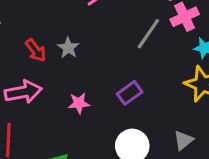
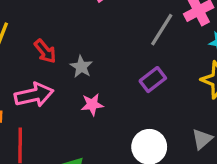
gray star: (68, 48) -> (81, 67), moved
purple rectangle: (130, 93) -> (153, 80), moved

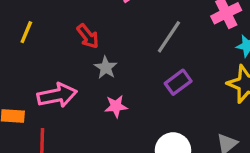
gray line: (162, 30) -> (169, 37), moved
red arrow: (45, 51) -> (88, 36), moved

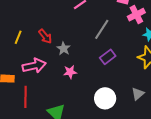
yellow line: (26, 32) -> (18, 37), moved
red arrow: (88, 36) -> (45, 36), moved

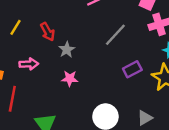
purple rectangle: (108, 57) -> (132, 69), moved
pink arrow: (34, 66) -> (29, 64), size x0.7

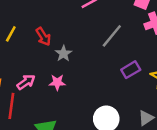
pink arrow: (29, 64) -> (26, 82), moved, turned -30
pink star: (70, 78) -> (57, 82), moved

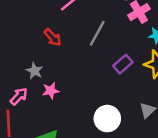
red arrow: (43, 37) -> (53, 37), moved
gray star: (64, 54) -> (35, 71), moved

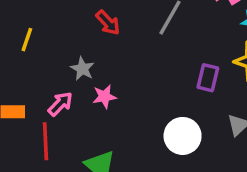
purple rectangle: (123, 64) -> (208, 78), moved, turned -36

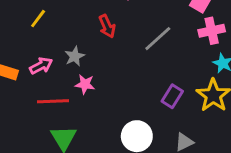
pink arrow: (60, 104) -> (41, 66), moved
red line: (46, 141) -> (53, 101), moved, turned 72

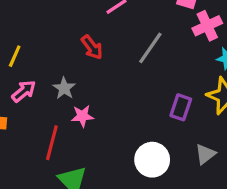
pink arrow: (41, 66) -> (24, 91), moved
red line: (53, 101) -> (52, 143), turned -60

